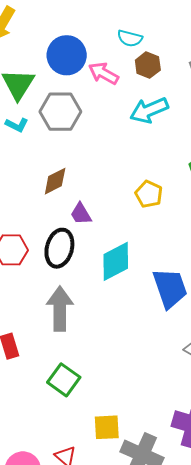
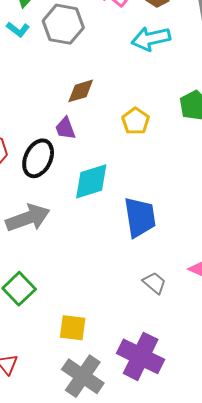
brown diamond: (55, 181) -> (81, 91), moved
gray arrow: (60, 309) -> (28, 218), turned 60
yellow square: (107, 427) -> (73, 328), moved

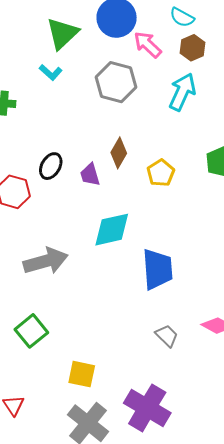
gray hexagon: (63, 24) -> (116, 82), moved
cyan arrow: (151, 39) -> (182, 92), turned 123
brown diamond: (81, 91) -> (119, 153), moved, turned -48
black ellipse: (38, 158) -> (51, 166), moved, size x0.7

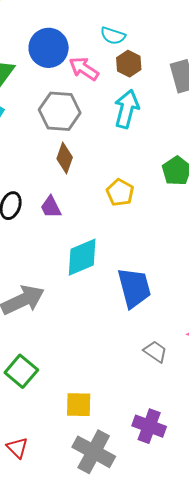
brown diamond: (119, 153) -> (65, 158), moved
purple cross: (147, 408) -> (149, 426), size x0.7

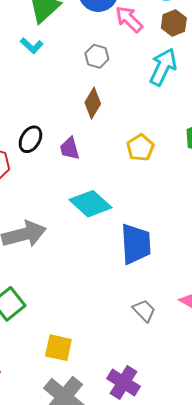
gray hexagon: (60, 111) -> (97, 56), size x0.6
cyan diamond: (82, 257) -> (91, 204), turned 54

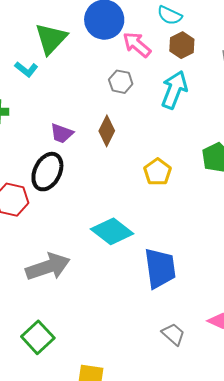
cyan L-shape: (32, 46) -> (26, 69), moved
gray hexagon: (97, 56) -> (121, 82), moved
black ellipse: (30, 139) -> (47, 172), size x1.4
purple trapezoid: (70, 148) -> (62, 133), moved, turned -50

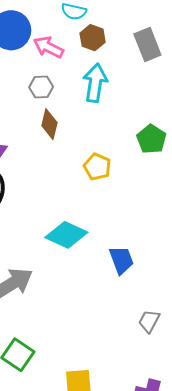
brown diamond: (107, 131) -> (49, 124), moved
blue trapezoid: (160, 268) -> (121, 260), size x0.7
gray trapezoid: (173, 334) -> (149, 321), turned -90

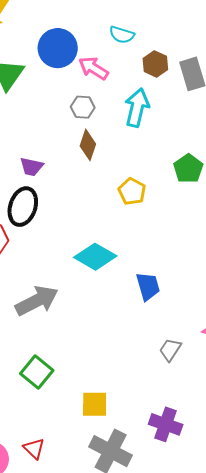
brown hexagon: (93, 38) -> (155, 64), moved

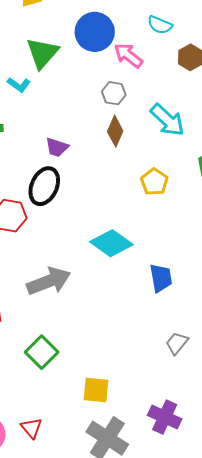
cyan arrow: (137, 108) -> (167, 120), moved, turned 114

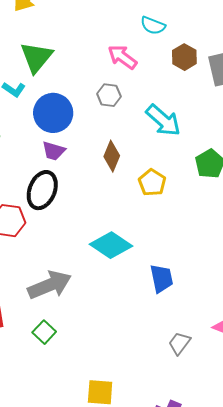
blue circle: (95, 32) -> (53, 113), moved
brown diamond: (115, 131) -> (112, 156), moved
green square: (42, 352) -> (44, 332), moved, size x0.7

